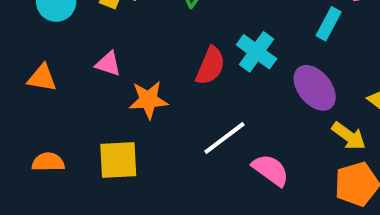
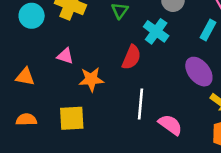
cyan cross: (257, 52) -> (156, 31), moved
orange triangle: (42, 78) -> (25, 77), moved
white line: (224, 138) -> (141, 104), turned -48

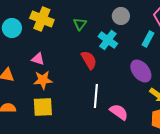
red semicircle: (131, 57) -> (89, 60), turned -54
orange star: (91, 79) -> (43, 80), moved

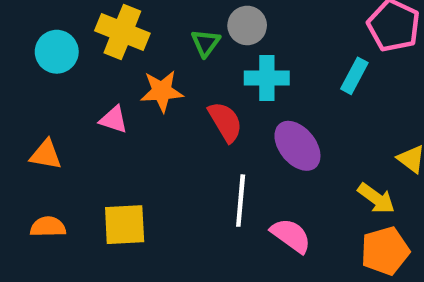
gray circle: (121, 16) -> (247, 25), moved
cyan cross: (108, 40) -> (267, 78), turned -36
purple ellipse: (141, 71) -> (297, 146), moved
orange star: (43, 80) -> (162, 91), moved

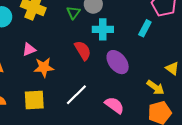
orange star: (162, 91) -> (44, 67), moved
pink triangle: (114, 120) -> (29, 49), turned -40
white line: (241, 201) -> (76, 95), moved, turned 40

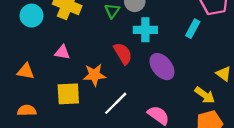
pink triangle: (29, 49) -> (62, 52), turned 32
orange star: (44, 67) -> (94, 75), moved
yellow square: (34, 100) -> (68, 94), moved

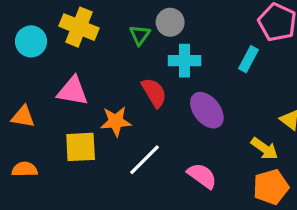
pink triangle: (62, 52) -> (73, 91), size x1.5

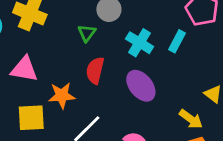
green triangle: (140, 35) -> (87, 33), moved
cyan cross: (185, 61) -> (140, 43), moved, turned 32
red semicircle: (154, 93) -> (95, 70), turned -136

